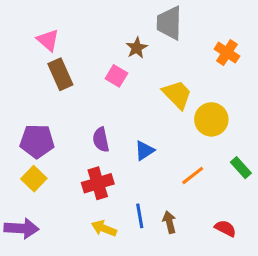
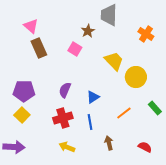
purple semicircle: (101, 140) -> (65, 90), turned 35
blue line: (140, 216) -> (90, 122), moved

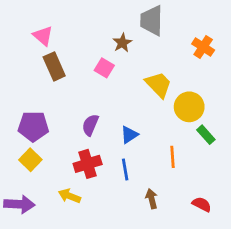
green rectangle: (155, 108) -> (206, 135), moved
orange line: (124, 113) -> (172, 157), turned -56
yellow arrow: (67, 147) -> (69, 196), moved

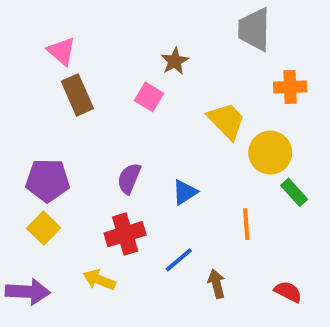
gray trapezoid: (152, 21) -> (254, 29), moved
orange cross: (203, 47) -> (290, 87), moved, turned -35
blue line: (125, 169) -> (179, 260), moved, turned 60

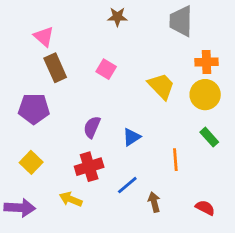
brown star: (175, 61) -> (117, 17), moved, turned 30
yellow circle: (270, 153) -> (205, 95), moved
purple pentagon: (48, 180) -> (34, 109), moved

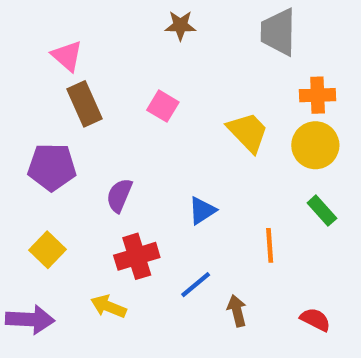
purple semicircle: (92, 127) -> (119, 195), moved

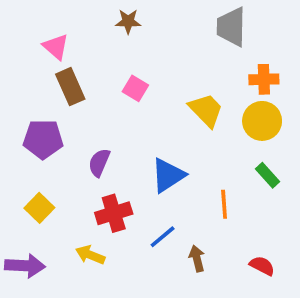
brown star: (180, 25) -> (128, 21), moved
blue triangle: (202, 211) -> (168, 175), size x1.5

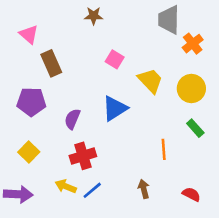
pink triangle: (56, 47) -> (29, 34), moved
orange cross: (264, 79) -> (193, 44), moved, turned -36
pink square: (135, 88) -> (115, 59), moved
blue triangle: (168, 175) -> (115, 108), moved
blue line: (163, 237) -> (92, 190), moved

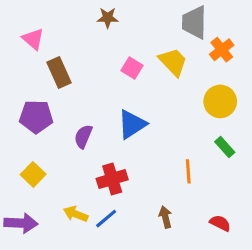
yellow trapezoid: (150, 81) -> (173, 62), moved
red cross: (83, 156) -> (112, 179), moved

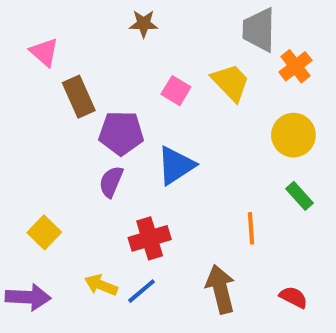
purple pentagon: (36, 117) -> (121, 133), moved
brown arrow: (165, 217) -> (221, 289), size x1.6

